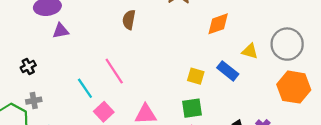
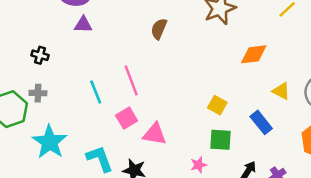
black cross: (28, 66) -> (40, 55), turned 32
blue rectangle: (228, 71) -> (261, 122), moved
green square: (192, 108) -> (220, 140), moved
pink square: (104, 112) -> (127, 118), moved

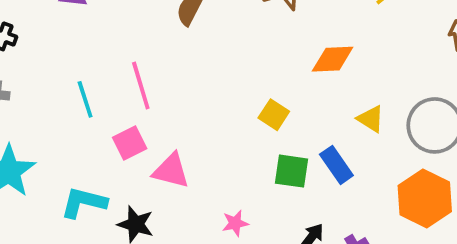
yellow square: (217, 105) -> (274, 115), moved
green square: (220, 140) -> (291, 171), moved
cyan L-shape: (100, 159) -> (84, 202), turned -60

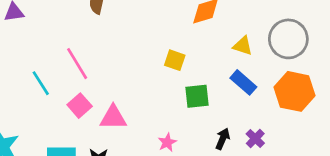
blue rectangle: (336, 165) -> (243, 82), moved

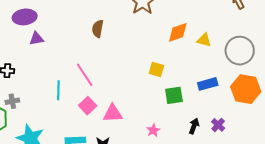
yellow triangle: (243, 46) -> (204, 40), moved
blue rectangle: (243, 82) -> (208, 84), turned -54
cyan line: (41, 83) -> (58, 90), turned 36

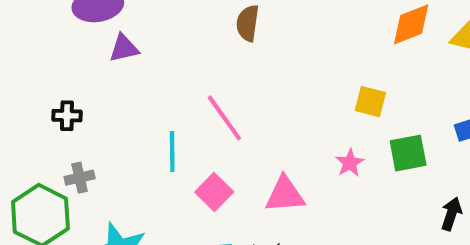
pink square: (88, 106) -> (214, 192), moved
pink star: (153, 130) -> (350, 163), moved

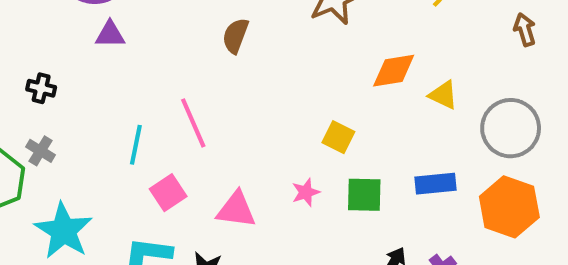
gray cross: (80, 178) -> (41, 151), turned 32

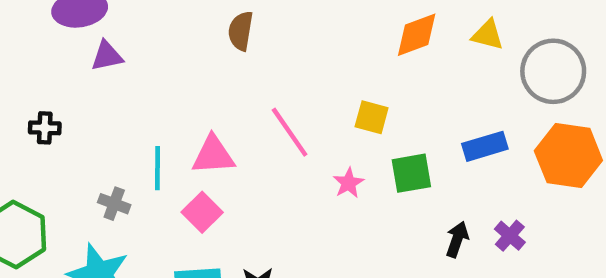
yellow triangle: (443, 95) -> (488, 35), moved
pink line: (193, 123) -> (290, 132), moved
gray cross: (41, 151) -> (114, 204), moved
pink triangle: (236, 210) -> (213, 155), moved

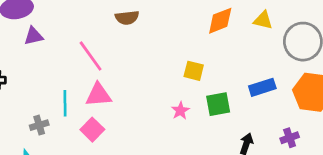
brown semicircle: (241, 31) -> (127, 18), moved, turned -105
pink line: (290, 132) -> (91, 56), moved
gray cross: (114, 204) -> (39, 125), turned -36
purple cross: (510, 236) -> (290, 138), moved, turned 30

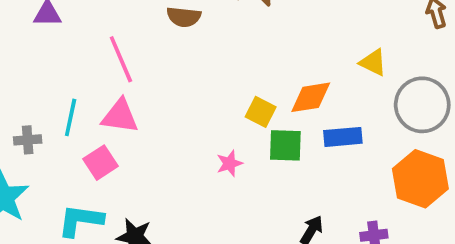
orange diamond: (220, 21) -> (311, 97), moved
blue rectangle: (262, 87) -> (343, 137), moved
green square: (218, 104) -> (285, 145), moved

